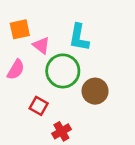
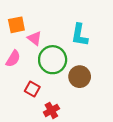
cyan L-shape: (79, 37) -> (80, 35), moved

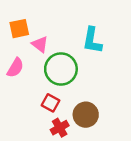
brown circle: (80, 77) -> (86, 115), moved
red square: (32, 89) -> (51, 103), moved

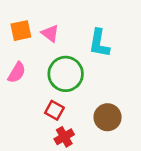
pink triangle: (40, 44) -> (50, 33), moved
brown circle: (86, 115) -> (108, 117), moved

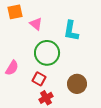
orange square: (21, 31) -> (15, 12), moved
pink semicircle: (17, 73) -> (12, 68), moved

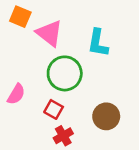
orange square: (15, 12) -> (20, 17), turned 35
pink triangle: (36, 24) -> (49, 33), size x1.5

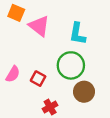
green circle: (65, 73) -> (71, 65), moved
red square: (54, 109) -> (38, 79), moved

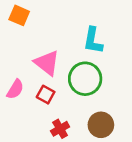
pink triangle: (39, 26) -> (47, 63), moved
brown circle: (84, 92) -> (101, 125), moved

